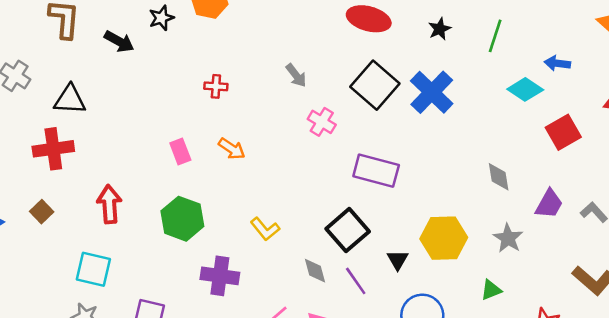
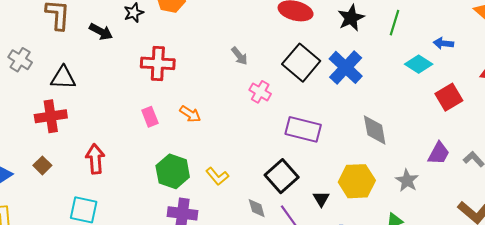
black star: (440, 29) -> (351, 18), size x1.5
red cross: (216, 86) -> (158, 63), moved, size x1.8
gray diamond: (499, 177) -> (375, 130), moved, size x1.4
green hexagon: (182, 219) -> (173, 171), moved

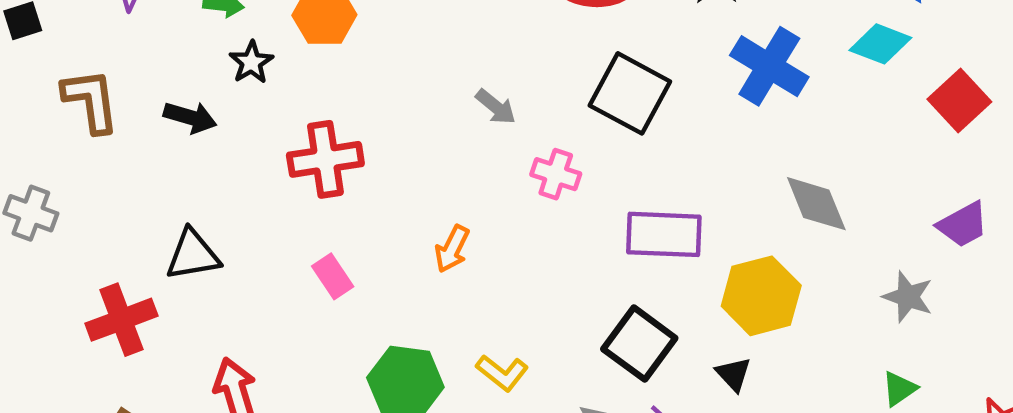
blue cross: (346, 67) -> (769, 66), moved
black triangle: (63, 78) -> (193, 255), moved
orange arrow: (190, 114) -> (452, 249), moved, turned 95
purple trapezoid: (439, 153) -> (963, 225), turned 45
yellow hexagon: (357, 181) -> (761, 296), moved

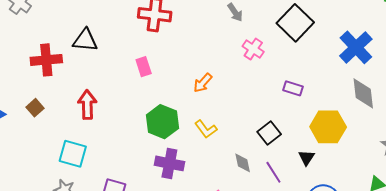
blue cross: (769, 66) -> (356, 47), moved
purple rectangle: (664, 234) -> (293, 88), size x0.6
orange arrow: (452, 249) -> (203, 83), moved
black square: (639, 344) -> (269, 133), size x0.7

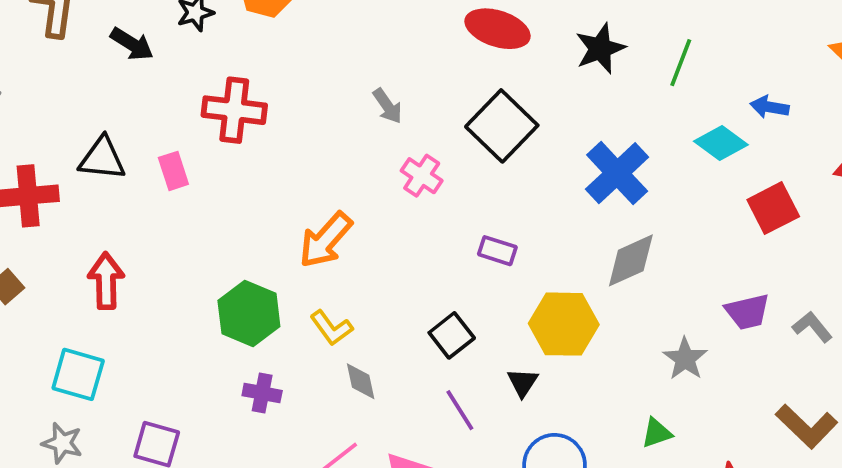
pink rectangle: (144, 67) -> (173, 171), moved
orange arrow: (203, 83) -> (325, 240), size x1.5
gray diamond: (363, 93) -> (631, 260), turned 72
purple cross: (169, 163) -> (262, 393), size x0.7
gray diamond: (243, 163) -> (361, 381), moved

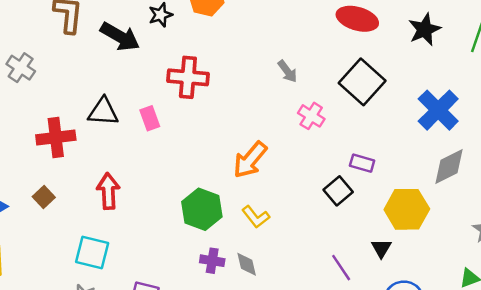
black arrow: (132, 44) -> (120, 37), size x1.4
black square: (452, 335) -> (338, 191), moved
gray diamond: (361, 381) -> (247, 264), moved

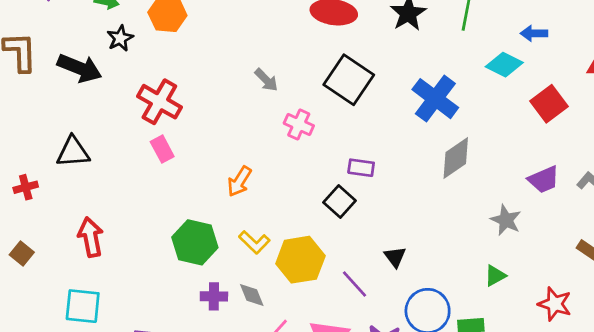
red cross: (188, 77) -> (159, 102), turned 33
pink rectangle: (150, 118) -> (162, 149), moved
red cross: (56, 138) -> (26, 187), size x0.6
orange arrow: (250, 160) -> (239, 181), size x0.7
yellow hexagon: (407, 209) -> (300, 260), moved

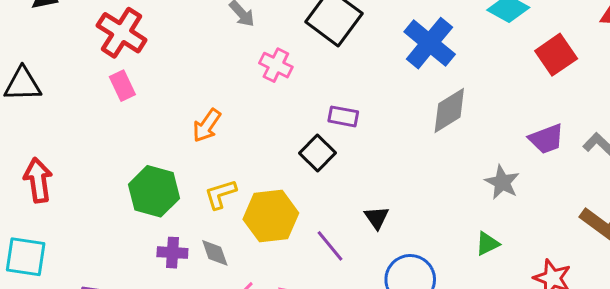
yellow L-shape: (254, 242) -> (220, 194), turned 116

